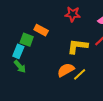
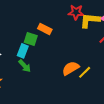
yellow L-shape: (78, 46) -> (90, 20), moved

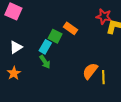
orange semicircle: (71, 68) -> (90, 71), turned -30
yellow line: (85, 72) -> (103, 77), turned -56

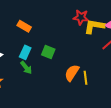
orange rectangle: (70, 28) -> (24, 26), moved
green square: (55, 36) -> (48, 52), moved

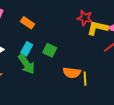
green arrow: (26, 68) -> (26, 64), size x1.5
orange semicircle: (72, 73) -> (72, 73), turned -120

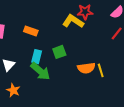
yellow L-shape: (97, 28) -> (73, 21), moved, turned 35
green square: (50, 50) -> (59, 52), turned -32

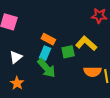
yellow L-shape: (73, 21) -> (86, 43), moved
orange rectangle: (31, 31) -> (48, 39), moved

